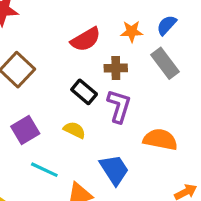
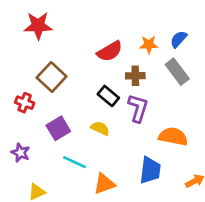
blue trapezoid: (114, 170) -> (150, 170), moved, turned 40

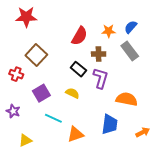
red semicircle: (110, 51) -> (79, 36), turned -30

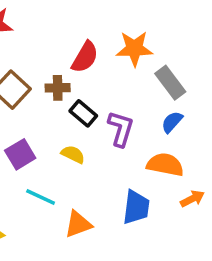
blue semicircle: (131, 27) -> (172, 122), moved
orange star: (109, 31) -> (134, 49), size x1.5
brown cross: (99, 54) -> (58, 88), moved
orange arrow: (143, 132) -> (192, 199), moved

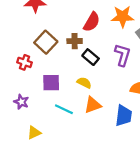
purple L-shape: (121, 129) -> (123, 55), moved
purple square: (20, 154) -> (51, 83), turned 30
orange triangle: (78, 224) -> (93, 105), moved

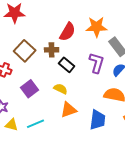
purple square: (51, 83) -> (30, 89), turned -36
cyan line: (64, 109) -> (36, 124), moved, turned -48
yellow triangle: (34, 133) -> (12, 125), moved, turned 40

